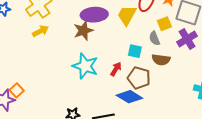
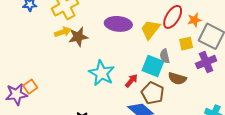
brown star: (83, 31) -> (78, 37), moved
gray semicircle: (154, 38) -> (165, 56), moved
cyan square: (135, 51) -> (153, 66), size x1.5

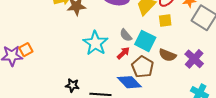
yellow square: (186, 44) -> (165, 20), moved
gray semicircle: (165, 56) -> (126, 35), moved, turned -32
purple cross: (206, 62) -> (194, 59), moved, turned -30

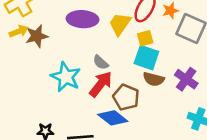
cyan square: (145, 41) -> (146, 58), moved
red arrow: (123, 53) -> (101, 84), size x1.6

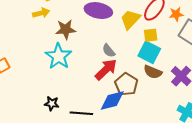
brown star: (37, 36) -> (66, 29), moved
cyan star: (66, 77) -> (59, 56), moved
blue diamond: (113, 118) -> (112, 100), turned -60

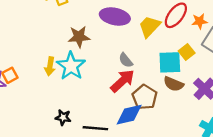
yellow arrow: (41, 13) -> (50, 66), moved, turned 112
yellow square: (151, 35) -> (187, 52), moved, turned -32
cyan square: (149, 52) -> (170, 62), turned -30

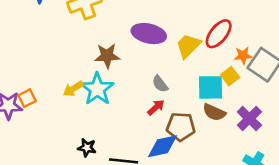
orange star: (200, 21) -> (243, 56), moved
yellow arrow: (50, 66) -> (73, 89), turned 48
red arrow: (123, 81) -> (156, 107), size x0.6
brown pentagon: (145, 97) -> (181, 127), turned -30

